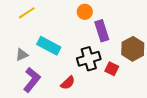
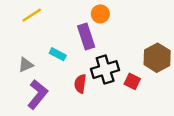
purple rectangle: (102, 31) -> (86, 36), moved
cyan rectangle: (49, 46) -> (58, 54), size x0.6
red semicircle: (68, 83) -> (80, 84), moved, turned 140

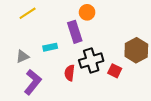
cyan rectangle: (58, 54) -> (50, 47), turned -40

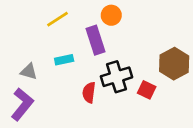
yellow line: (28, 13) -> (58, 19), moved
gray triangle: (22, 56) -> (29, 72), turned 40
purple L-shape: (33, 82) -> (22, 104), moved

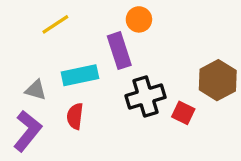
yellow line: (58, 19) -> (55, 24), moved
cyan rectangle: (64, 60) -> (80, 75), size x1.5
red semicircle: (89, 93) -> (75, 116), moved

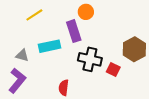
black cross: (146, 97) -> (90, 59), turned 30
red semicircle: (75, 116) -> (64, 88), moved

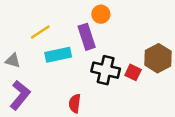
yellow line: (34, 15) -> (40, 32), moved
gray triangle: (22, 55) -> (13, 61), moved
red square: (113, 69) -> (133, 72), moved

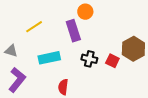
cyan rectangle: (58, 55) -> (49, 58), moved
black cross: (106, 70) -> (89, 59), size x0.7

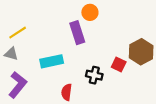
yellow line: (34, 27) -> (18, 33), moved
black cross: (89, 59) -> (94, 75), moved

